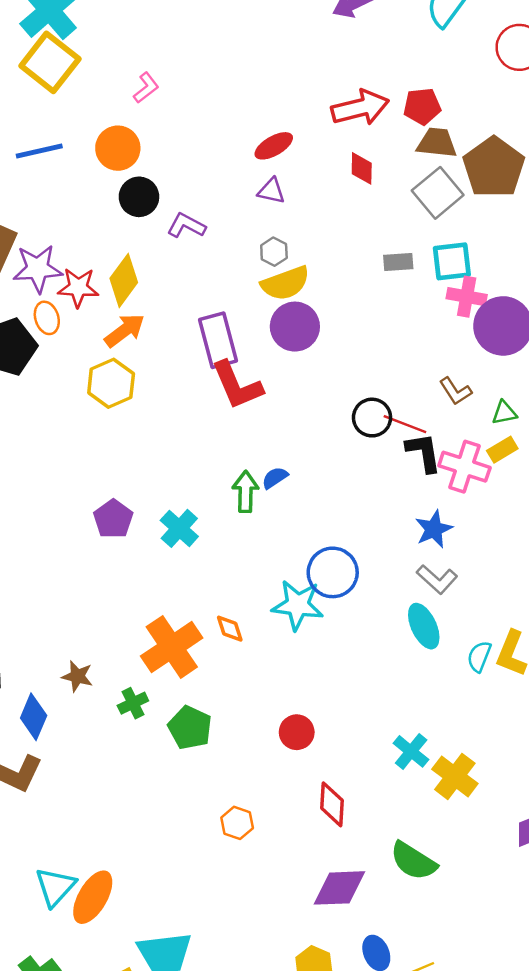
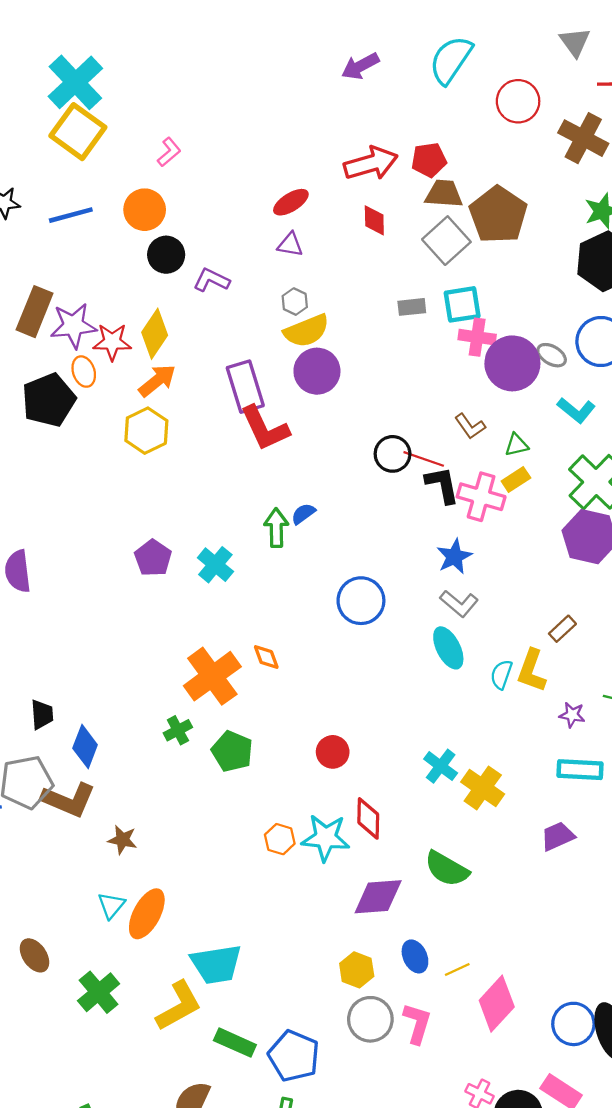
cyan star: (298, 605) -> (326, 838), moved
brown star: (77, 676) -> (122, 840), moved
cyan triangle: (55, 887) -> (111, 905), size x0.7

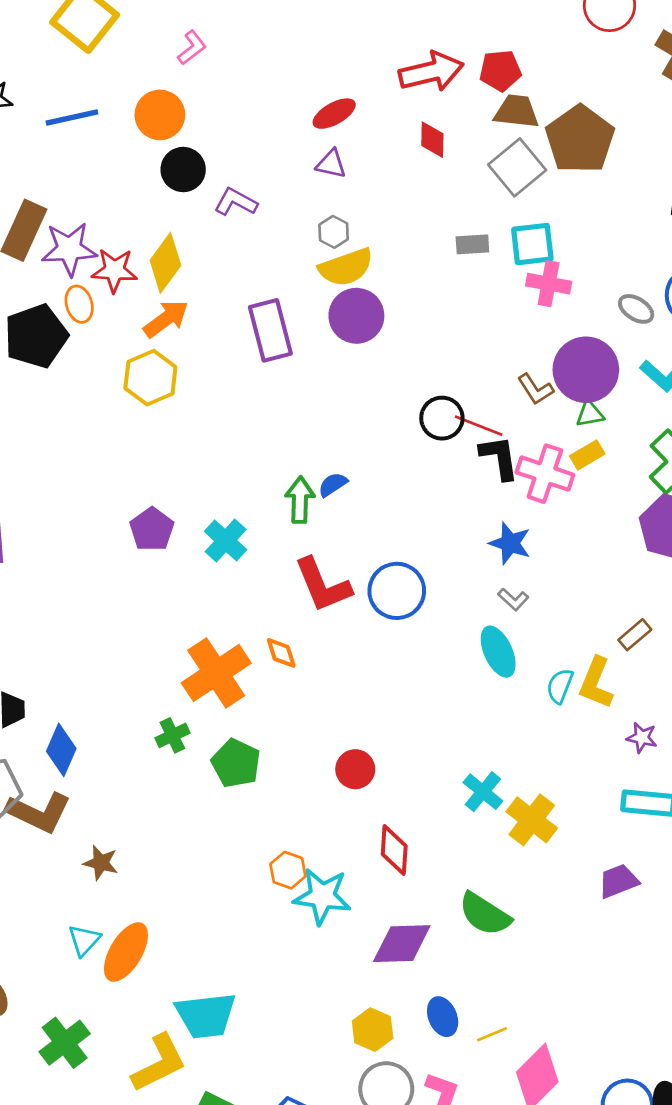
purple circle: (512, 363) -> (586, 370), moved
red L-shape: (265, 428) -> (323, 585), moved
blue star: (454, 557) -> (510, 543), turned -30
gray L-shape: (459, 603) -> (513, 599), size x0.7
cyan star: (326, 838) -> (322, 896), moved

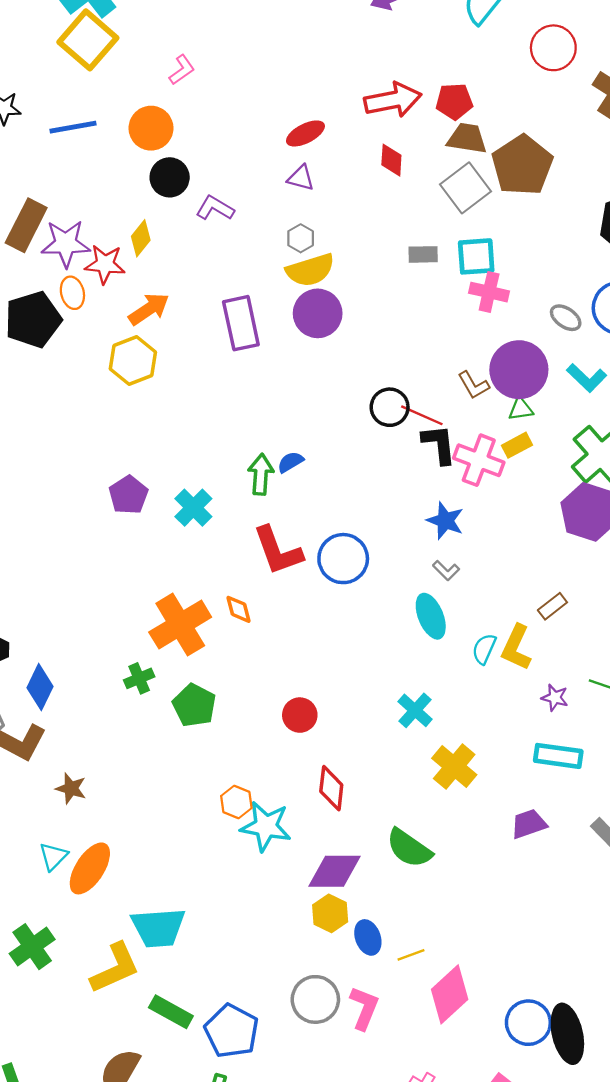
yellow diamond: (165, 263) -> (141, 238), moved, size x0.7
cyan cross: (483, 792) -> (415, 710), moved
yellow hexagon: (373, 1030) -> (330, 913), moved

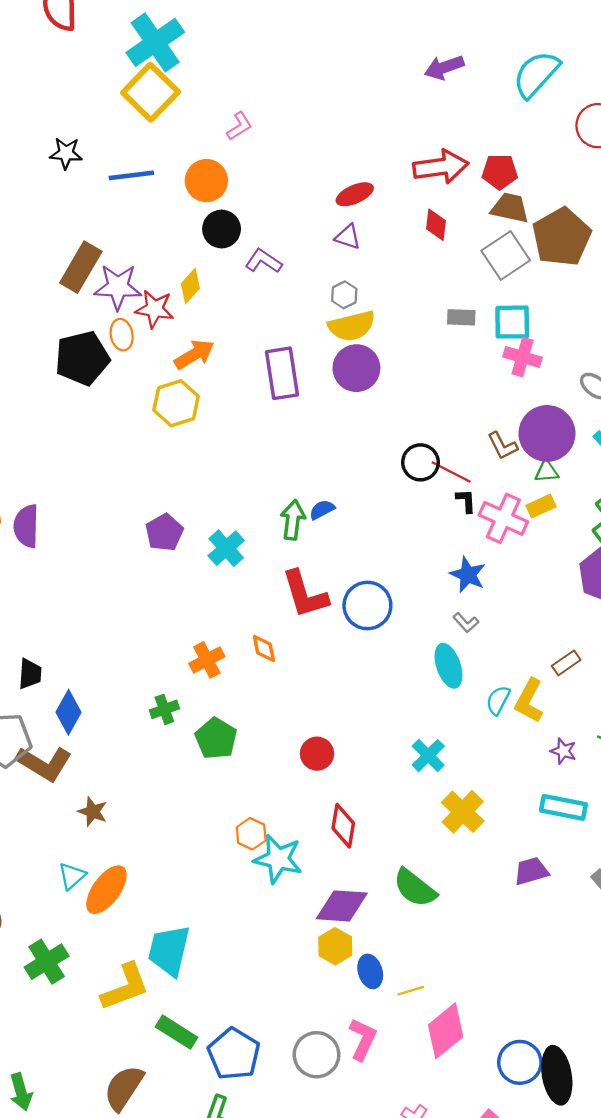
black L-shape: (439, 444) -> (466, 501), size x0.6
orange cross: (180, 625) -> (207, 660), size x0.6
cyan trapezoid: (158, 928) -> (169, 950), turned 104
gray circle: (315, 999) -> (317, 1055), moved

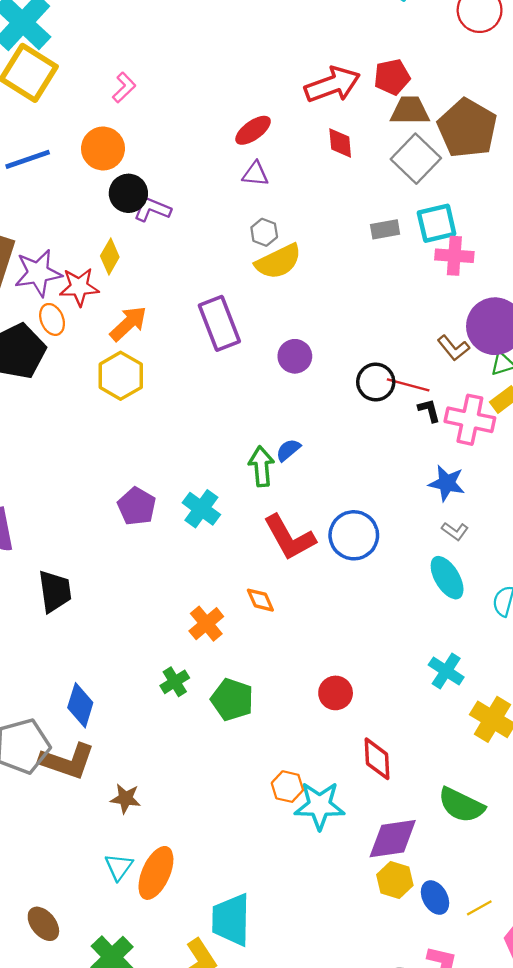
purple L-shape: (263, 261) -> (152, 209), moved
purple circle: (356, 368) -> (295, 356), moved, size x0.7
black trapezoid: (30, 674) -> (55, 591), moved, size x1.4

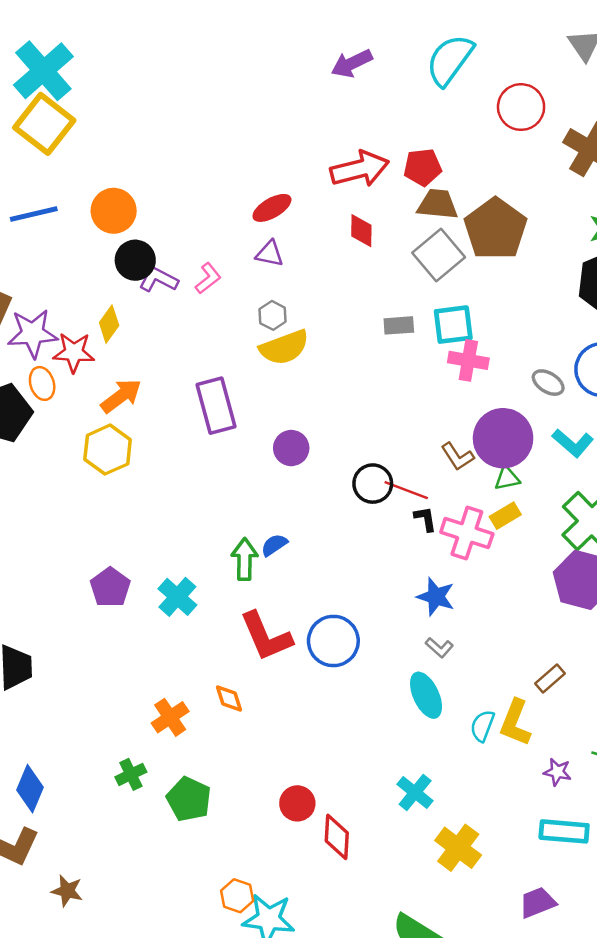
pink L-shape: (124, 87) -> (208, 278), moved
red diamond: (377, 759) -> (337, 837), moved

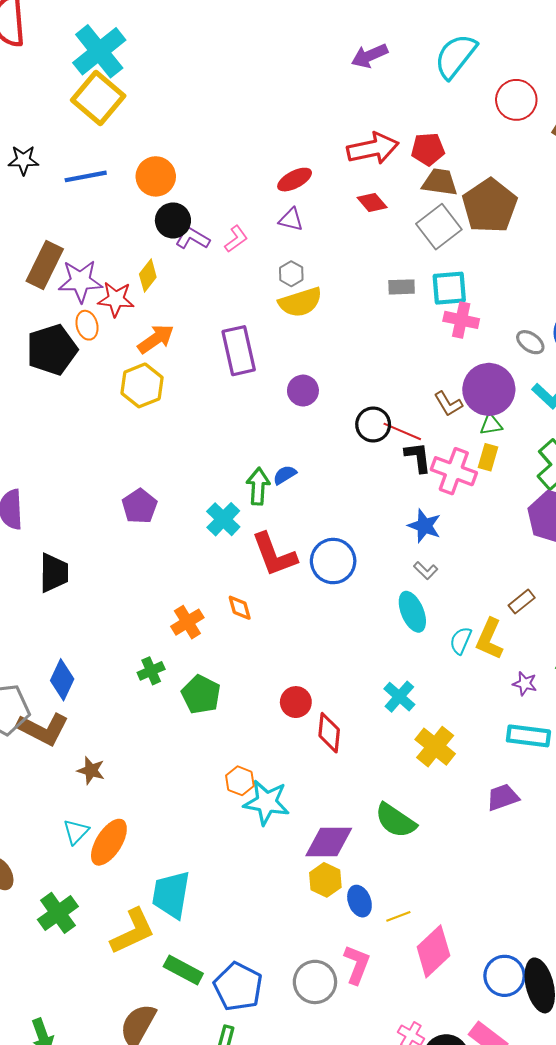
red diamond: (361, 231) -> (372, 203), turned -44
yellow rectangle: (505, 516) -> (488, 457), turned -45
black L-shape: (425, 519) -> (418, 457), size x1.4
cyan cross: (177, 597) -> (223, 519), moved

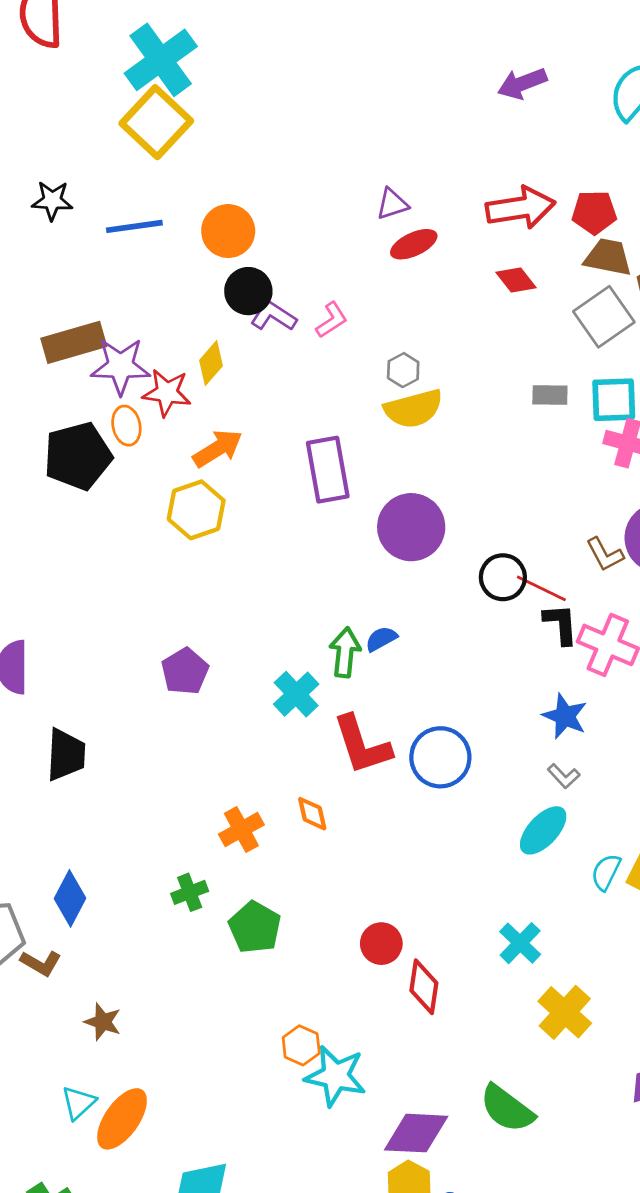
purple triangle: (291, 220) -> (392, 204), moved, turned -35
brown rectangle: (45, 265) -> (74, 342), turned 45
purple circle: (303, 391) -> (411, 527), size x1.6
cyan ellipse: (412, 612) -> (543, 830), turned 63
brown L-shape: (43, 729) -> (41, 963), size x0.6

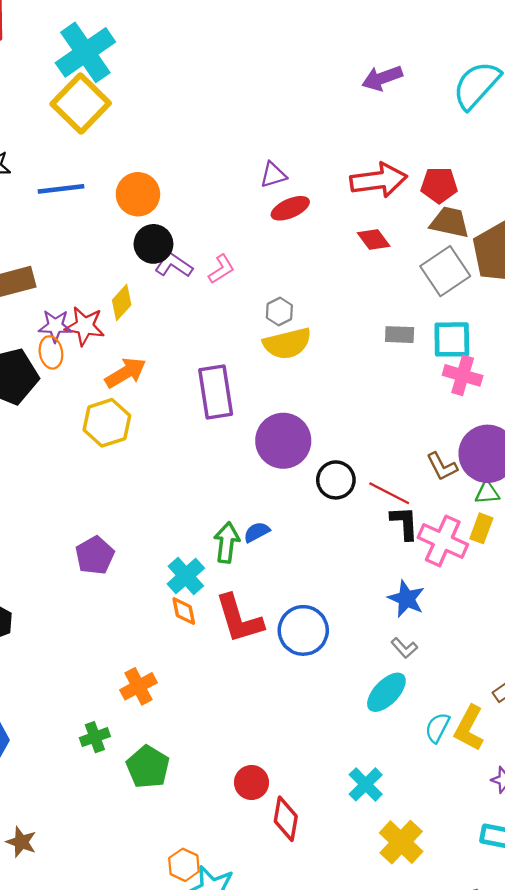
purple star: (121, 366) -> (55, 326), moved, size x0.7
black circle: (503, 577) -> (336, 480), moved
orange diamond: (312, 814) -> (184, 611), moved

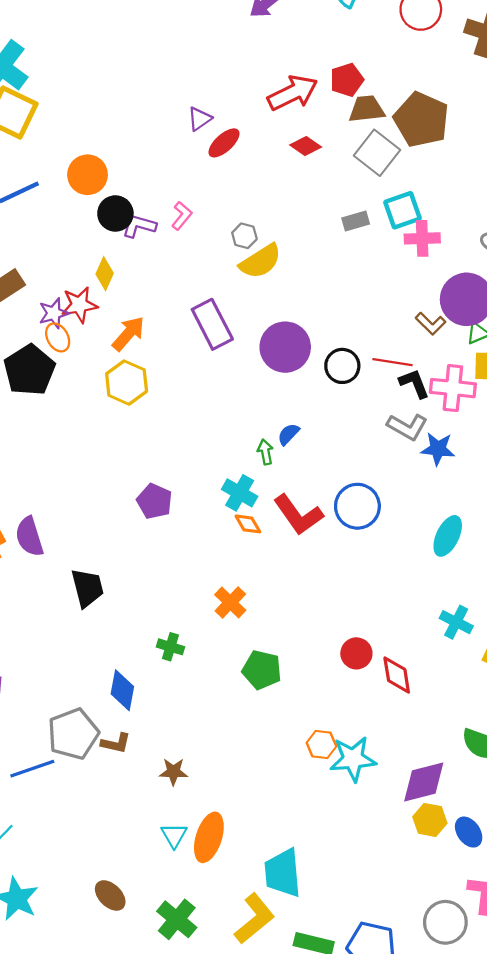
green arrow: (227, 542) -> (265, 452), size x0.7
gray L-shape: (404, 648) -> (407, 427), moved, size x1.6
green cross: (95, 737) -> (170, 647), moved, turned -35

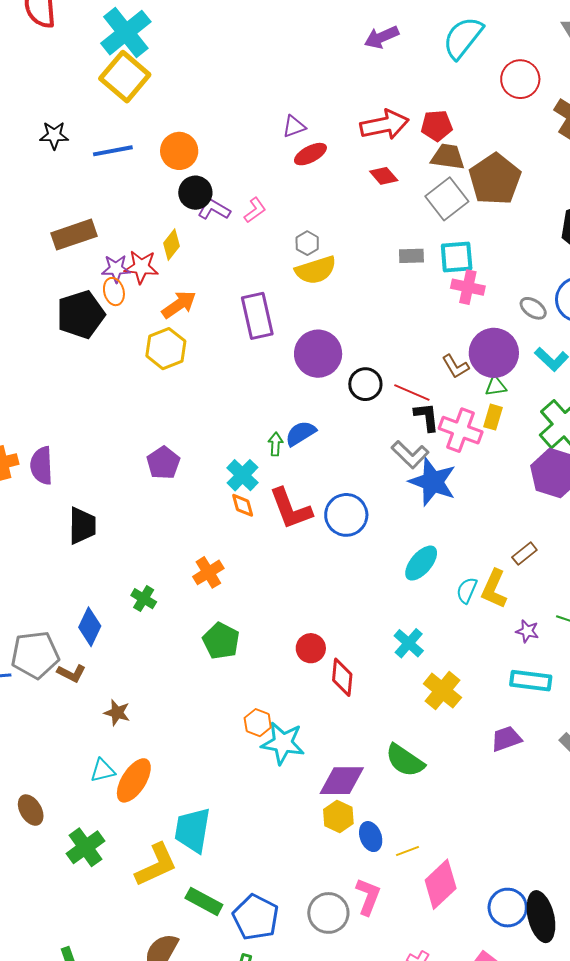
blue semicircle: (288, 434) -> (301, 433), size x1.4
blue star: (438, 449) -> (433, 482), size x1.5
cyan triangle: (174, 835) -> (103, 771), turned 32

